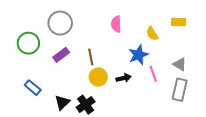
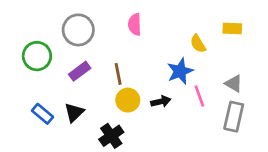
pink semicircle: (116, 24) -> (135, 24), moved
black triangle: (62, 102) -> (74, 112), moved

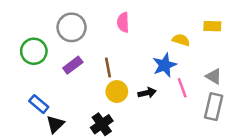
yellow semicircle: (198, 44) -> (181, 40), turned 138
black triangle: (74, 112) -> (55, 124), moved

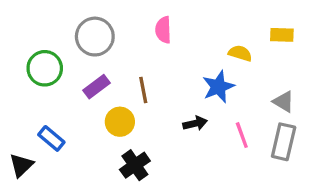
pink line: (182, 88) -> (242, 135), moved
yellow circle: (117, 92) -> (120, 122), moved
black triangle: (55, 124) -> (21, 165), moved

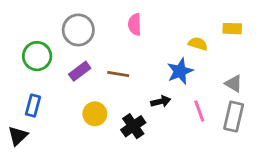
brown line: (143, 90) -> (118, 74), turned -70
yellow circle: (120, 122) -> (95, 114), moved
blue rectangle: (51, 138) -> (33, 106), moved, turned 65
black cross: (135, 165) -> (133, 126), moved

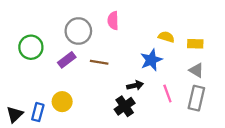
yellow rectangle: (232, 29) -> (195, 44), moved
gray circle: (78, 30) -> (78, 31), moved
blue rectangle: (33, 106) -> (38, 112), moved
yellow circle: (95, 114) -> (62, 102), moved
black cross: (133, 126) -> (125, 106), moved

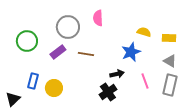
blue rectangle: (38, 112) -> (33, 81), moved

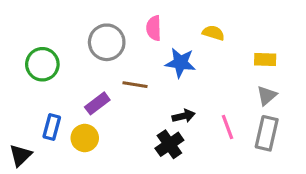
yellow semicircle: (144, 32) -> (213, 33), moved
purple rectangle: (58, 52) -> (97, 103), moved
blue star: (131, 52) -> (180, 63), moved, turned 30
gray triangle: (170, 61) -> (267, 96), turned 48

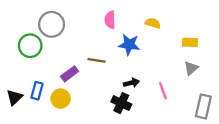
gray circle: (107, 42) -> (52, 24), moved
gray rectangle: (267, 133) -> (203, 106), moved
black cross: (169, 144) -> (121, 103), turned -30
black triangle: (20, 155) -> (14, 97), moved

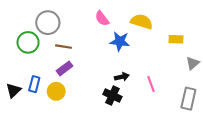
pink semicircle: (110, 20) -> (102, 18), turned -35
yellow semicircle: (153, 23) -> (142, 22), size x1.5
brown line: (97, 60) -> (63, 47), moved
gray triangle: (191, 68) -> (193, 63), moved

